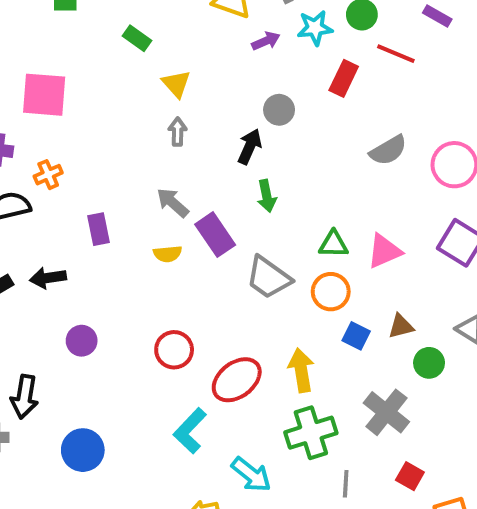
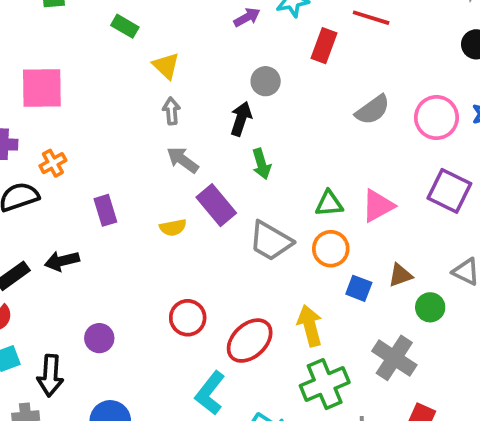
gray arrow: (173, 203) -> (183, 160), moved
purple circle: (82, 341) -> (99, 338), moved

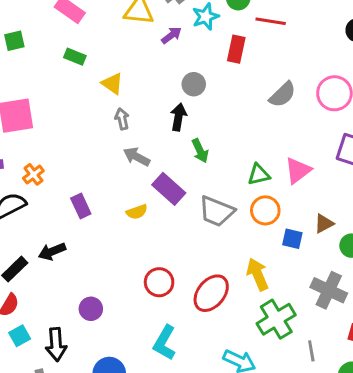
cyan L-shape: (210, 393) -> (165, 343), moved

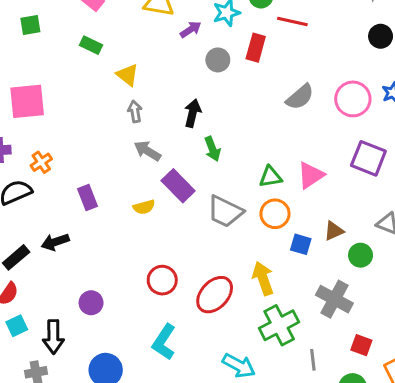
gray circle: (194, 84) -> (218, 60), moved

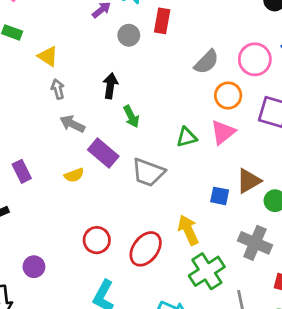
orange circle: (275, 214) -> (228, 96), moved
brown triangle: (334, 231) -> (249, 181), size x1.4

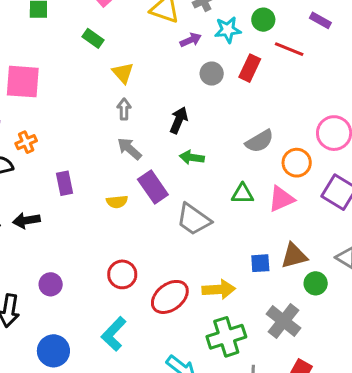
gray semicircle: (207, 62) -> (260, 141), moved
green arrow: (131, 117) -> (192, 157), turned 110
blue square: (220, 196) -> (260, 263), turned -30
yellow arrow: (188, 230) -> (219, 289), turned 96

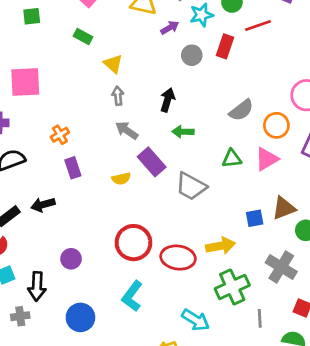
red line: (289, 49) -> (258, 25), turned -35
orange cross: (26, 142) -> (60, 135), moved
red circle: (122, 274) -> (133, 243), size x1.4
red ellipse: (170, 297) -> (178, 258), turned 52

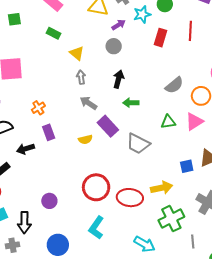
red line: (258, 25) -> (190, 31), moved, turned -66
gray circle: (192, 55) -> (114, 46), moved
black arrow: (43, 205) -> (25, 149), moved

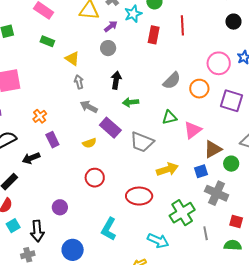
pink triangle: (194, 121) -> (193, 130), moved
blue square: (187, 166) -> (201, 171), moved
red circle: (96, 187) -> (95, 178), moved, size x0.7
yellow arrow: (162, 188) -> (167, 169), moved

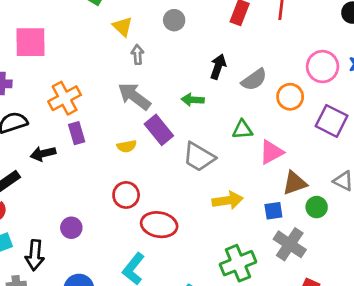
black arrow: (116, 80) -> (218, 67), moved
gray arrow: (79, 82) -> (138, 55), moved
gray arrow: (89, 107) -> (134, 96), size x1.4
orange cross: (40, 116) -> (65, 98), size x1.6
red ellipse: (139, 196) -> (159, 225), moved

